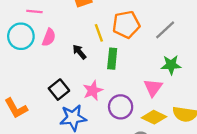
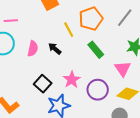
pink semicircle: (49, 37) -> (33, 49), moved
green rectangle: (112, 59) -> (96, 50), moved, turned -36

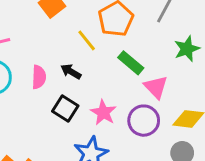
pink triangle: (123, 69) -> (156, 87), moved
black square: (43, 84) -> (65, 108), moved

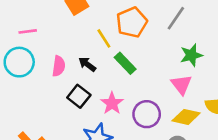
green rectangle: (131, 63) -> (125, 63), moved
pink triangle: (156, 87) -> (181, 85), moved

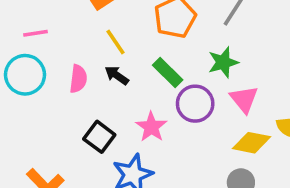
yellow line: (104, 38) -> (116, 42), moved
green star: (191, 55) -> (223, 62), moved
black square: (79, 96) -> (99, 137), moved
purple circle: (147, 114) -> (195, 104), moved

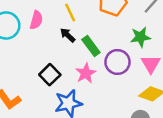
green rectangle: (168, 73) -> (91, 46), moved
pink semicircle: (78, 79) -> (36, 20), moved

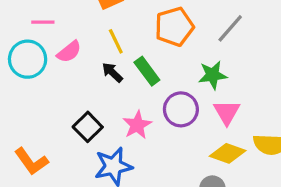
pink semicircle: (36, 20) -> (69, 52), turned 36
green rectangle: (91, 46) -> (147, 71), moved

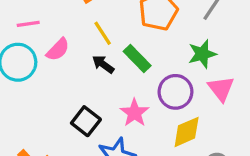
yellow diamond: (228, 153) -> (187, 132), moved, turned -36

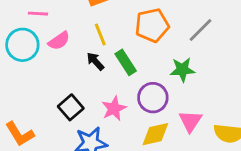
pink triangle: (221, 89) -> (190, 121), moved

